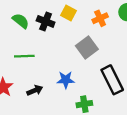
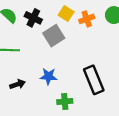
yellow square: (68, 13) -> (66, 13), moved
gray square: (87, 47) -> (54, 36), moved

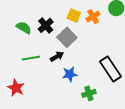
black cross: (33, 18) -> (46, 25), turned 35
black arrow: (18, 84) -> (57, 56), moved

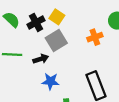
yellow square: (74, 15) -> (57, 17), moved
orange cross: (93, 17) -> (95, 37), moved

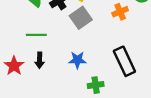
black arrow: (41, 59) -> (40, 60), moved, turned 112

